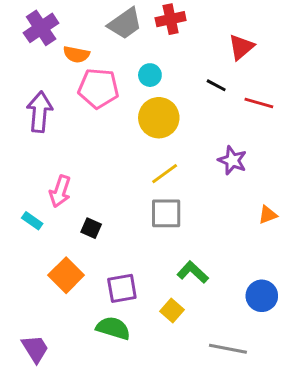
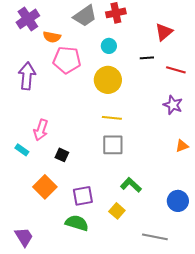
cyan circle: (150, 75) -> (109, 46), moved
black line: (216, 85) -> (147, 58), turned -32
purple star: (232, 160) -> (173, 105), moved
yellow line: (165, 174) -> (112, 118), turned 42

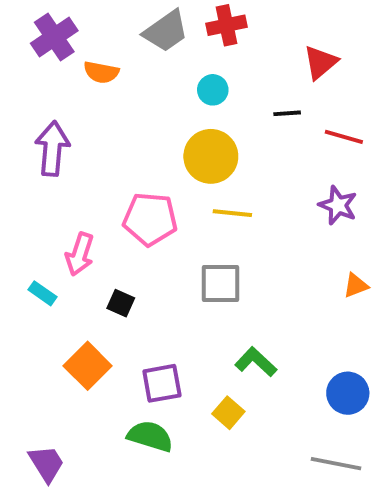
pink pentagon: (67, 60) -> (150, 219), moved
yellow line: (112, 118) -> (232, 213), moved
gray line: (155, 237) -> (336, 464), moved

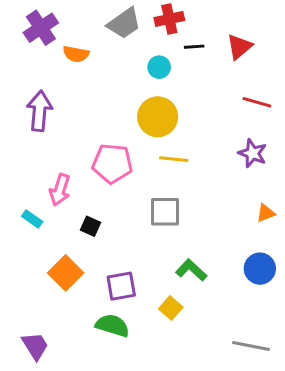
black line: (287, 113) -> (194, 47), moved
blue circle: (348, 393) -> (260, 269), moved

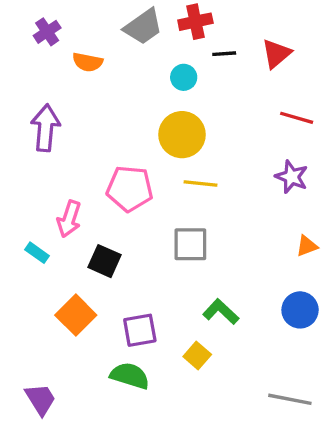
purple cross: (41, 28) -> (47, 32), size x0.7
black square: (91, 226) -> (104, 261), size x1.4

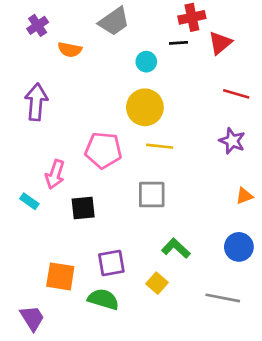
red cross: (195, 22) -> (192, 17), moved
black square: (104, 261) -> (83, 208), turned -30
orange square: (76, 315) -> (60, 276), moved, turned -36
gray line: (290, 399) -> (223, 298), moved

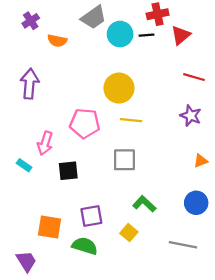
cyan circle: (146, 62) -> (120, 34), moved, size x1.5

